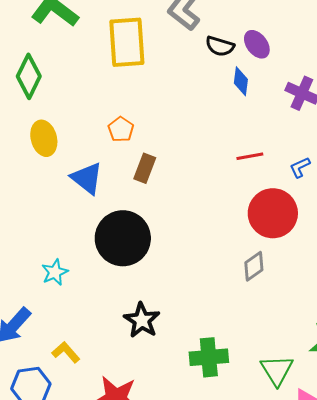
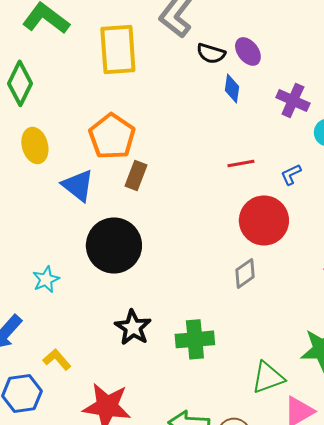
orange pentagon: (121, 129) -> (112, 136), size x1.8
green cross: (209, 357) -> (195, 339), moved
green triangle: (277, 370) -> (268, 377), turned 42

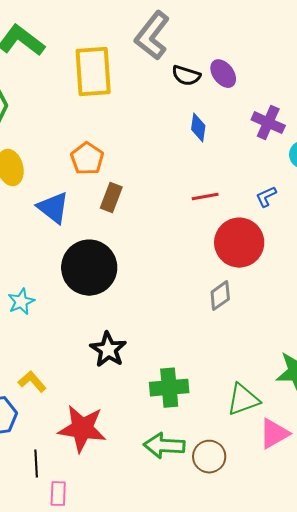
blue diamond: (232, 88) -> (198, 128), moved
orange pentagon: (112, 136) -> (87, 159), size x0.7
red line: (241, 163) -> (205, 197), moved
green cross: (195, 339) -> (169, 388), moved

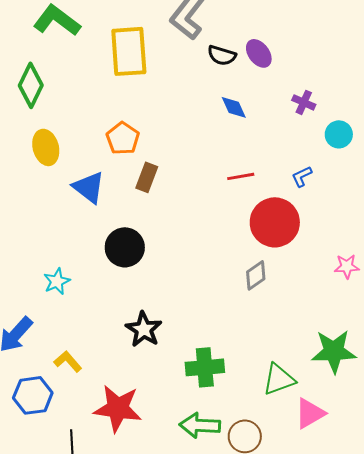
purple cross: (268, 123) -> (304, 102), size x0.7
blue diamond: (198, 128) -> (234, 107), turned -32
black circle: (89, 268) -> (125, 247), size x0.7

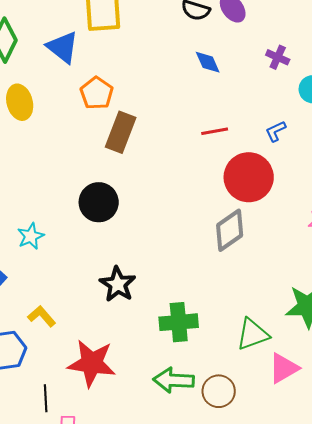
brown rectangle: (147, 177) -> (121, 132), size x1.4
blue triangle: (89, 187) -> (63, 47), moved
gray diamond: (256, 275) -> (230, 230), size x1.4

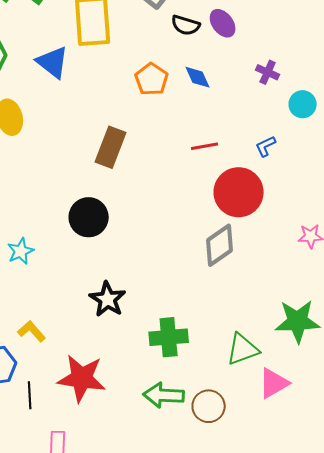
orange pentagon: (97, 93) -> (152, 79), moved
black line: (46, 398) -> (30, 395), moved

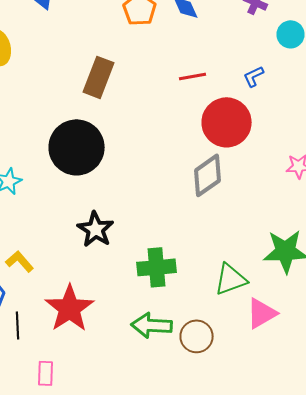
black circle: (89, 217) -> (76, 147), size x1.4
red star: (82, 378) -> (70, 308), turned 30

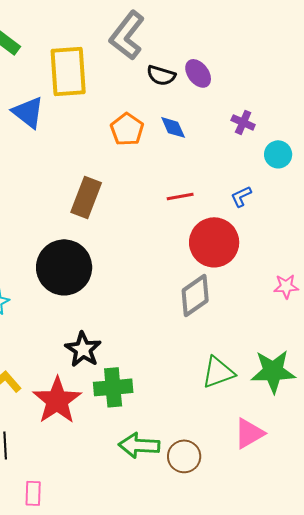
green cross: (156, 267) -> (113, 387), moved
green triangle: (230, 279) -> (218, 372), moved
red star: (70, 308) -> (57, 400), moved

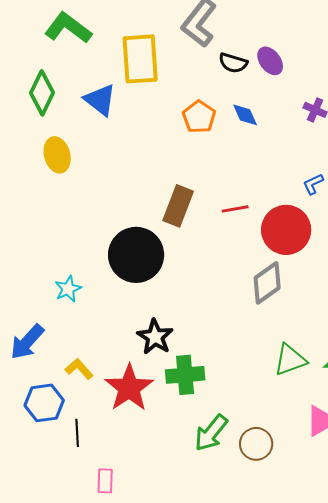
red line: (180, 196) -> (235, 209), moved
brown rectangle: (86, 197) -> (178, 206), moved
green arrow: (139, 445) -> (211, 433), turned -54

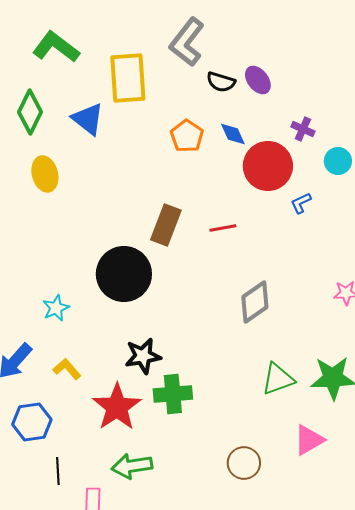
red circle: (286, 230) -> (268, 166), moved
black star: (155, 337) -> (143, 356), turned 30
yellow L-shape: (79, 369) -> (67, 369), moved
black line: (77, 433) -> (58, 471), moved
green arrow: (211, 433) -> (132, 466), moved, turned 42

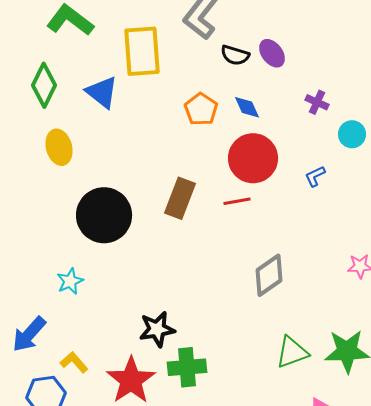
red circle: (268, 166) -> (253, 158), moved
black circle: (124, 274) -> (104, 215), moved
yellow L-shape: (67, 369) -> (74, 362), moved

